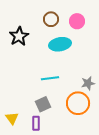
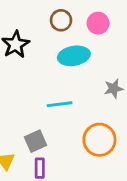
gray star: (88, 83) -> (114, 89), moved
gray square: (43, 104) -> (35, 141), moved

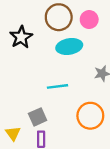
brown circle: (61, 20) -> (59, 17), size x1.5

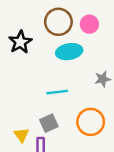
gray square: (38, 117) -> (49, 123), moved
yellow triangle: (13, 133) -> (21, 135), moved

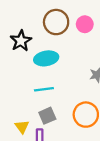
cyan ellipse: (69, 52) -> (46, 58), moved
cyan line: (57, 92) -> (44, 89), moved

